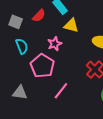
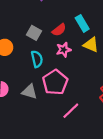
pink star: (55, 44) -> (64, 50), moved
gray triangle: (20, 93) -> (30, 92), moved

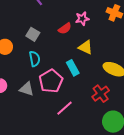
cyan rectangle: (82, 23) -> (73, 68), moved
red semicircle: (59, 30) -> (65, 28), moved
pink star: (64, 50) -> (82, 19), moved

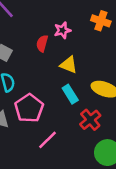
red semicircle: (65, 28) -> (42, 43), turned 144
cyan rectangle: (73, 68) -> (70, 94), moved

